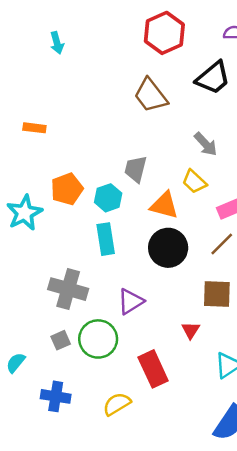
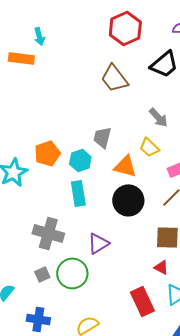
orange rectangle: (34, 128) -> (21, 58), moved, size x1.4
red triangle: (191, 330) -> (161, 267), moved, turned -35
red rectangle: (153, 369) -> (142, 301), moved

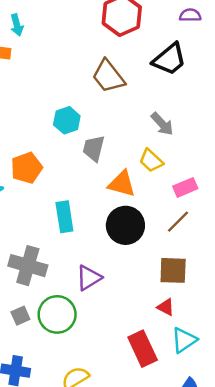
cyan hexagon: (80, 160) -> (67, 120), moved

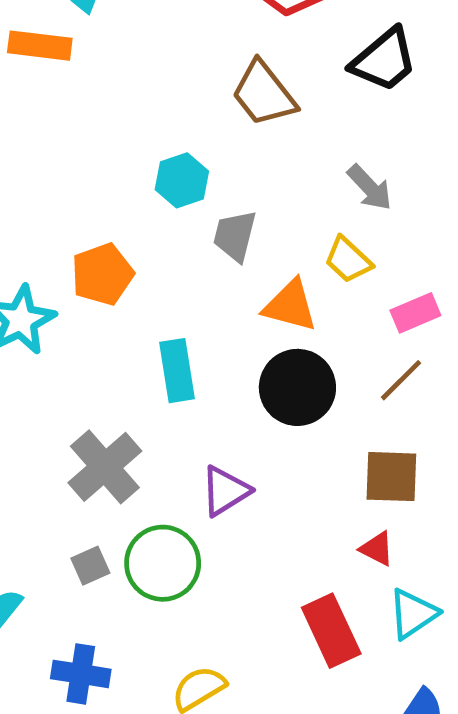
gray cross: (28, 266) -> (105, 467), turned 33

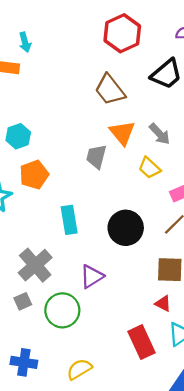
cyan hexagon: (182, 180) -> (18, 136), moved
orange triangle: (290, 306) -> (122, 133), moved, turned 36
gray square: (90, 566) -> (23, 301), moved

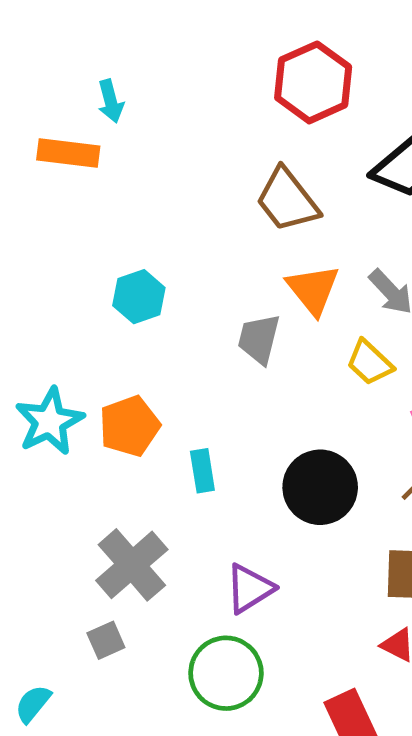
cyan hexagon: (18, 136) -> (139, 297), moved
orange pentagon: (34, 175) -> (129, 426), moved
cyan rectangle: (69, 220) -> (202, 471), size x0.7
green circle: (62, 310) -> (226, 673), moved

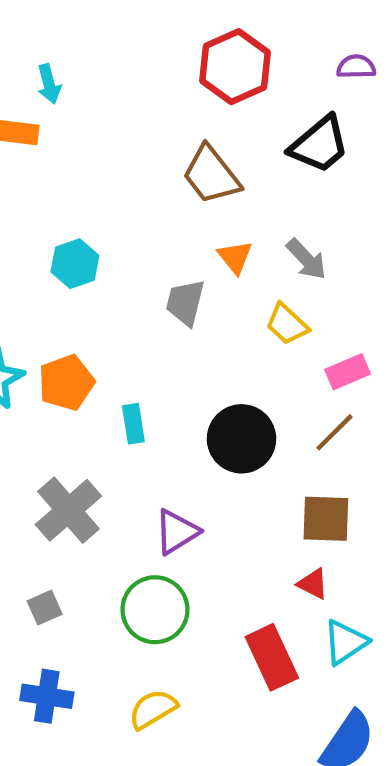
orange triangle: (313, 290) -> (235, 257), size x0.7
gray square: (106, 640) -> (45, 608), moved

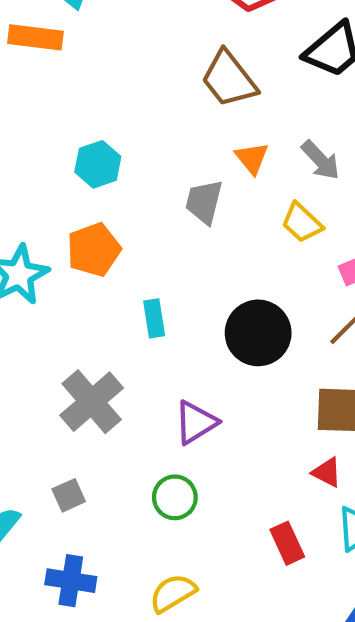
orange pentagon: (66, 383) -> (94, 250), moved
green circle: (155, 610) -> (175, 497), size x0.7
red rectangle: (272, 657) -> (287, 543), size x0.7

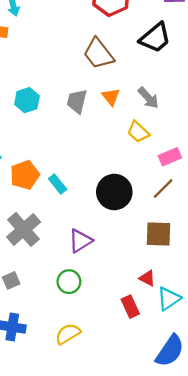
gray trapezoid: (204, 202) -> (77, 101), moved
orange pentagon: (94, 250) -> (25, 175), moved
cyan rectangle: (154, 318) -> (58, 184), turned -30
red triangle: (327, 472) -> (147, 278), moved

